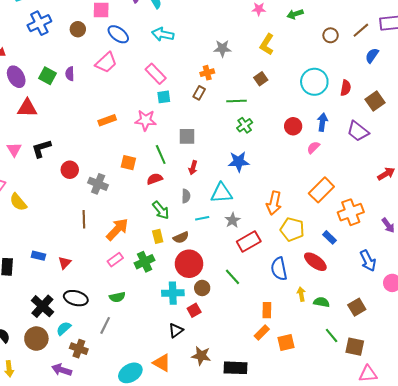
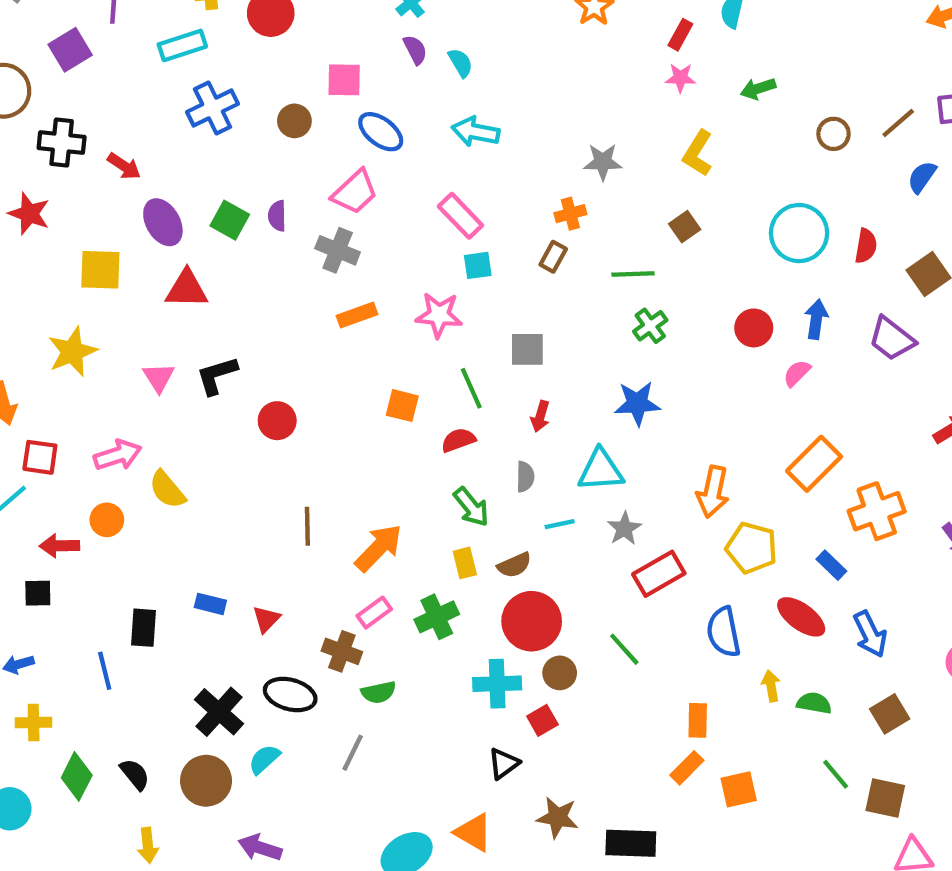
gray cross: (98, 184) -> (338, 250), moved
blue arrow: (368, 261) -> (870, 634), moved
brown cross: (79, 349) -> (342, 651), moved

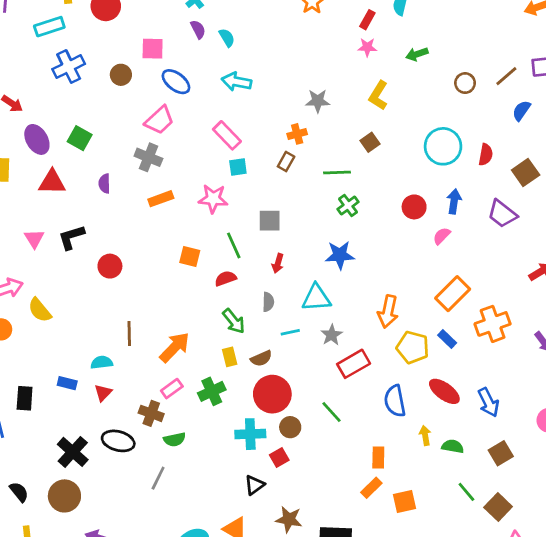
purple semicircle: (277, 216) -> (104, 184), moved
blue rectangle: (831, 565) -> (447, 339), moved
cyan semicircle: (264, 759) -> (102, 362), moved, turned 35
brown square: (885, 798) -> (498, 507), turned 32

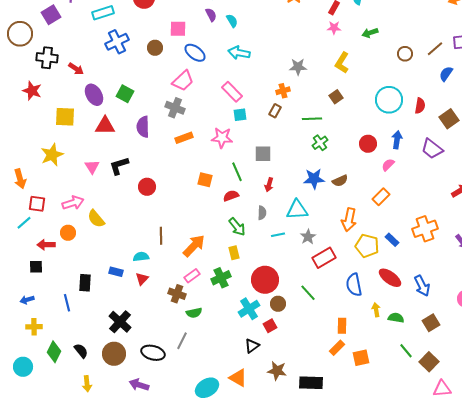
purple semicircle: (104, 184) -> (143, 127), size x1.5
orange rectangle: (453, 294) -> (381, 197), moved, size x0.7
brown semicircle: (261, 358) -> (340, 181), moved
cyan cross: (250, 434) -> (249, 309), turned -30
black ellipse: (118, 441) -> (153, 353), moved

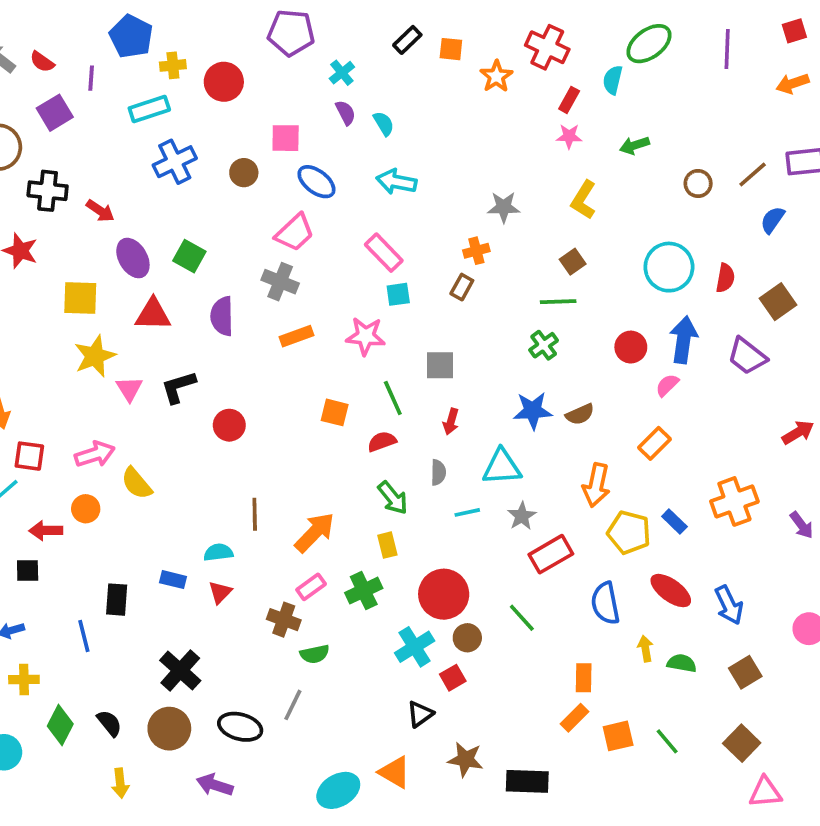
green line: (312, 119) -> (558, 302), moved
blue arrow: (397, 140) -> (684, 340), size x1.4
yellow star: (52, 155) -> (95, 356), moved
green line: (406, 351) -> (667, 741), moved

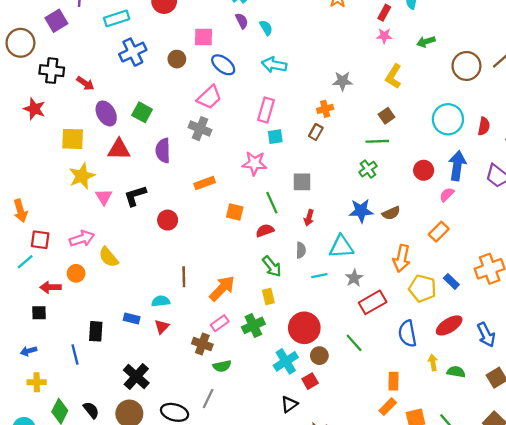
brown circle: (698, 184) -> (466, 66), size x1.6
pink rectangle: (384, 253) -> (266, 110), turned 60
orange rectangle: (296, 336) -> (205, 183), moved
red ellipse: (671, 591) -> (449, 325), turned -68

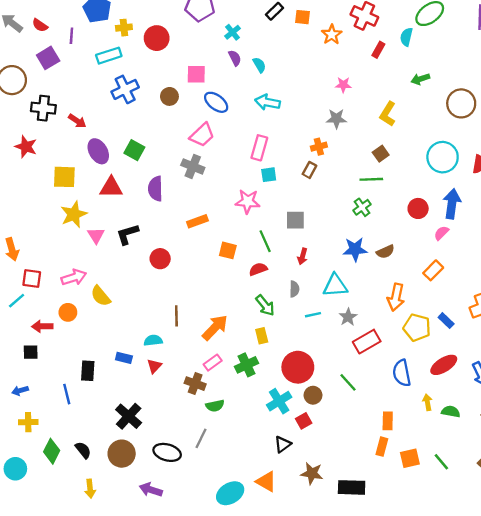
pink star: (384, 36) -> (343, 85), moved
orange rectangle: (388, 407) -> (382, 447), turned -30

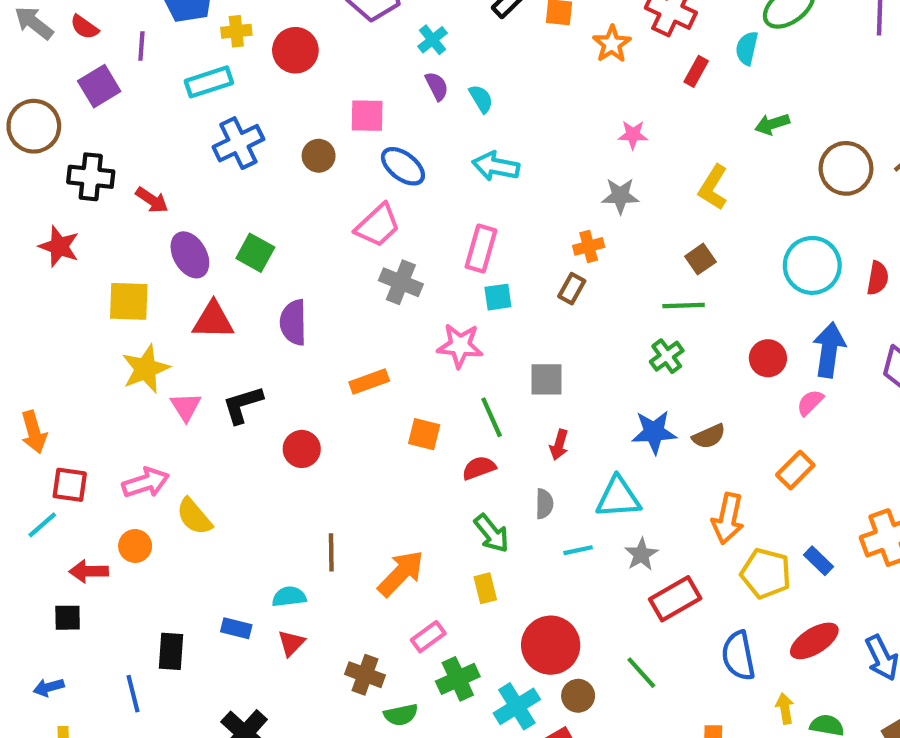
gray cross: (193, 166) -> (401, 282), moved
pink rectangle: (213, 363) -> (428, 637), moved
green cross: (246, 365) -> (458, 679), moved

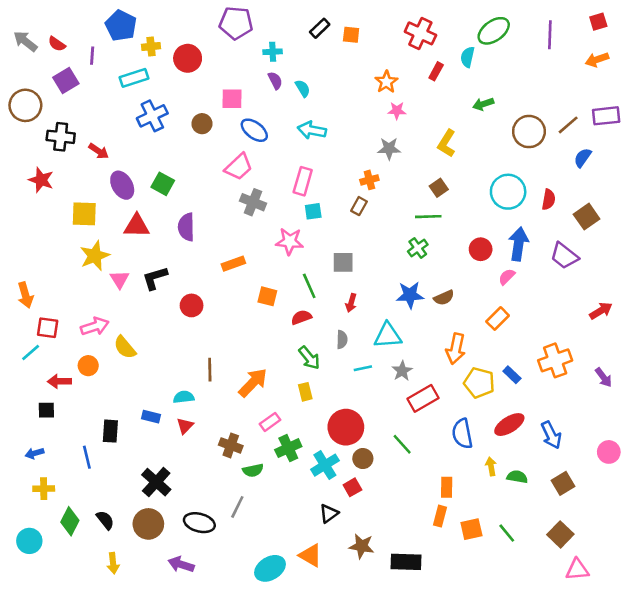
cyan cross: (433, 40) -> (273, 52), turned 36
orange star: (612, 44) -> (386, 82), moved

